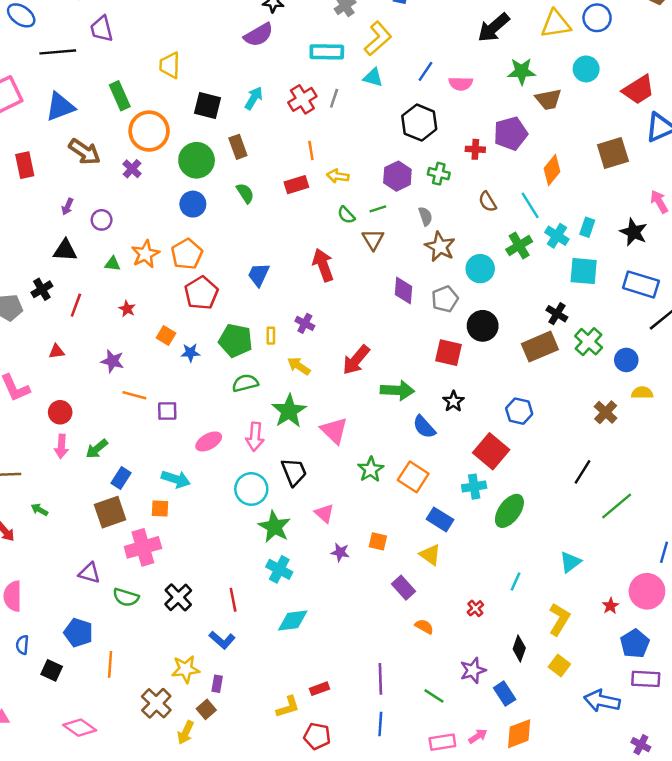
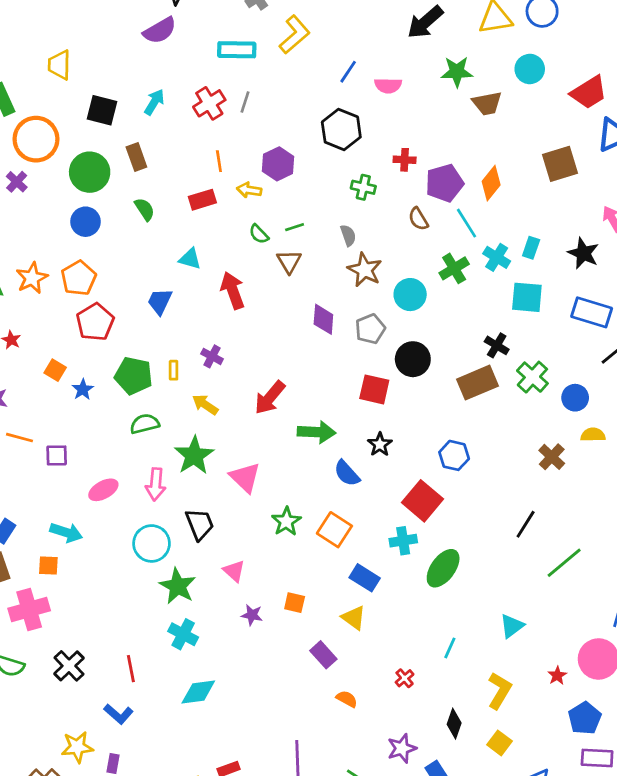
cyan triangle: (373, 77) -> (190, 259), moved
purple pentagon: (511, 133) -> (444, 183), moved
purple hexagon: (397, 176) -> (278, 164), moved
blue star: (190, 353) -> (83, 389), turned -30

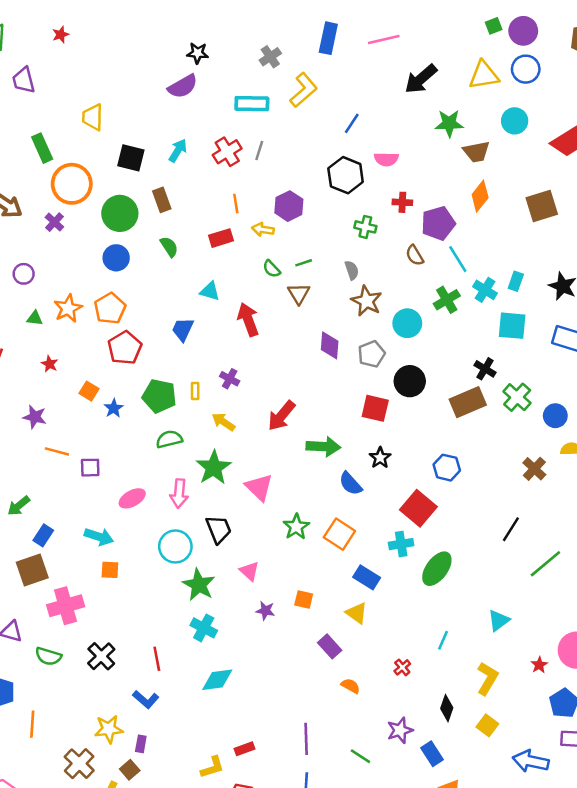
pink semicircle: (388, 85) -> (386, 159), moved
orange diamond: (491, 183) -> (480, 196), moved
orange square: (48, 565) -> (110, 570), moved

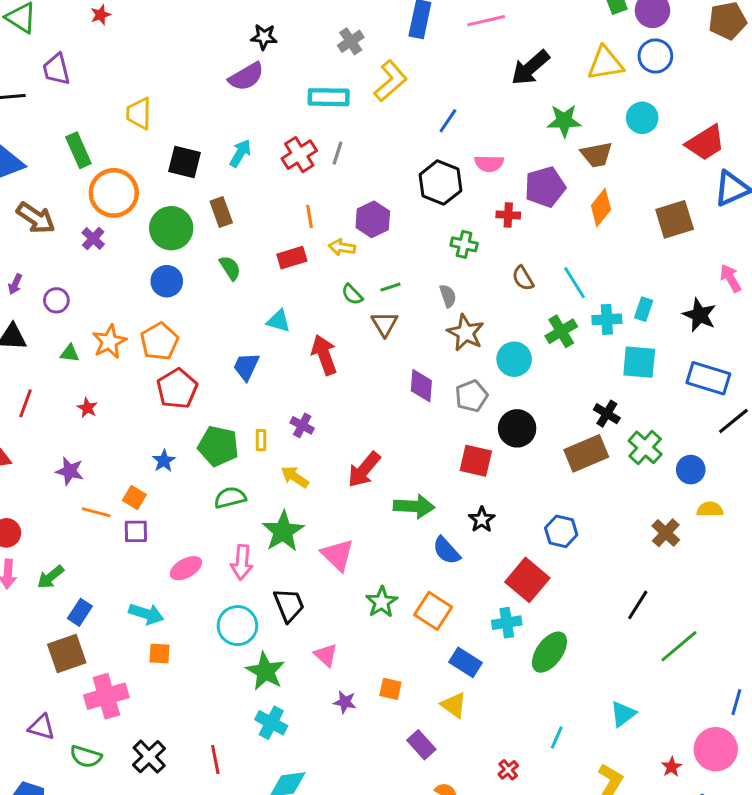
purple pentagon: (438, 223) -> (545, 187), moved
cyan cross: (485, 290) -> (607, 319), turned -35
orange square: (89, 391) -> (134, 498), moved

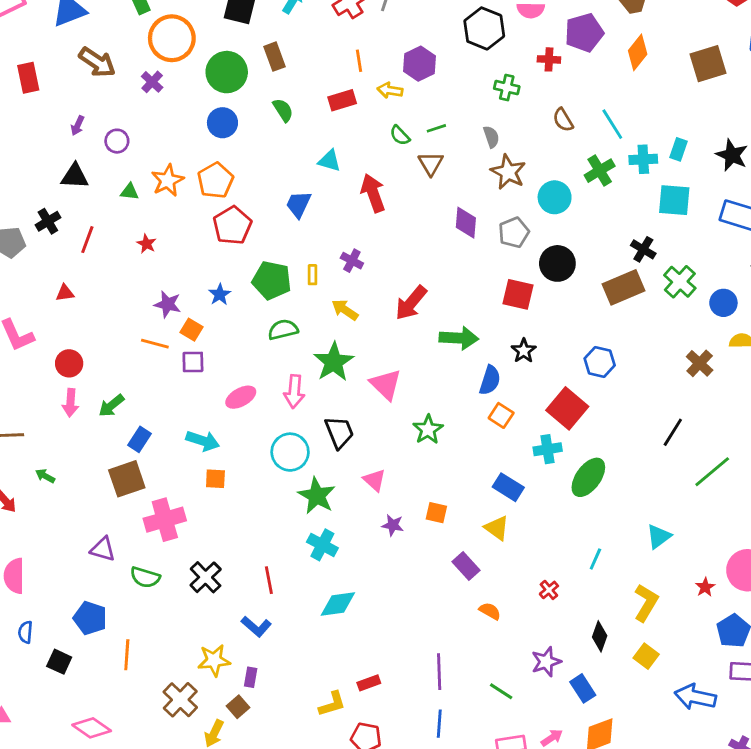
purple star: (70, 471) -> (168, 304), moved
blue semicircle: (446, 551) -> (490, 380), turned -120
orange square: (433, 611) -> (501, 415), moved, size x0.7

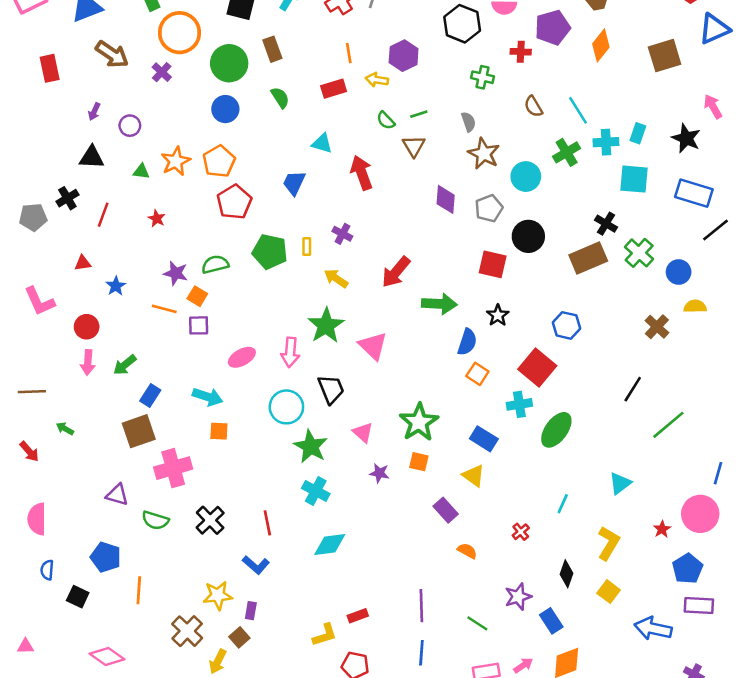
blue star: (220, 294) -> (116, 286), moved
green semicircle: (283, 330) -> (215, 264), moved
green star: (428, 430) -> (419, 422), moved, size x1.4

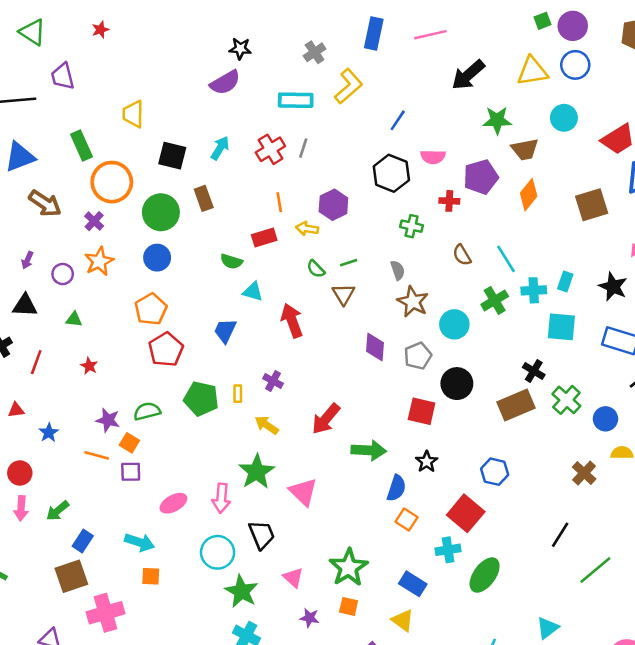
green semicircle: (280, 98) -> (231, 261), moved, turned 140
orange star: (176, 161) -> (99, 261), moved

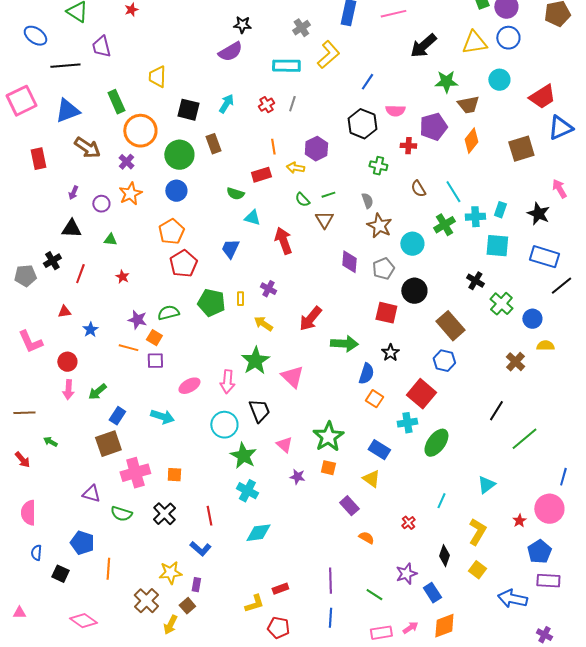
red cross: (270, 149) -> (266, 105), size x0.7
brown rectangle: (516, 405) -> (450, 326), moved, turned 72
orange square: (151, 576) -> (174, 475), moved

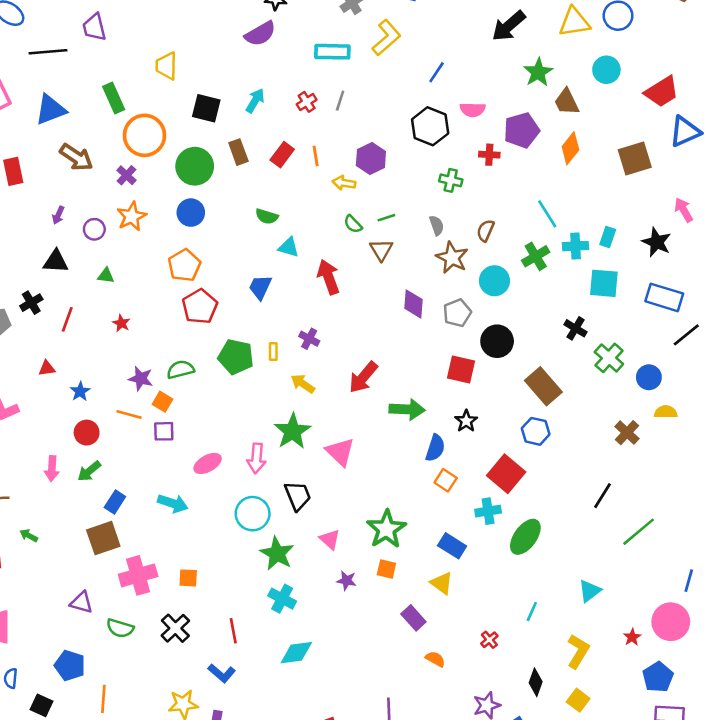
green star: (446, 82) -> (538, 72), turned -30
brown trapezoid: (468, 105) -> (567, 102), turned 75
red rectangle: (261, 175) -> (282, 155), moved, turned -36
brown semicircle: (418, 189) -> (485, 231), moved, turned 54
red circle: (67, 362) -> (87, 433), moved

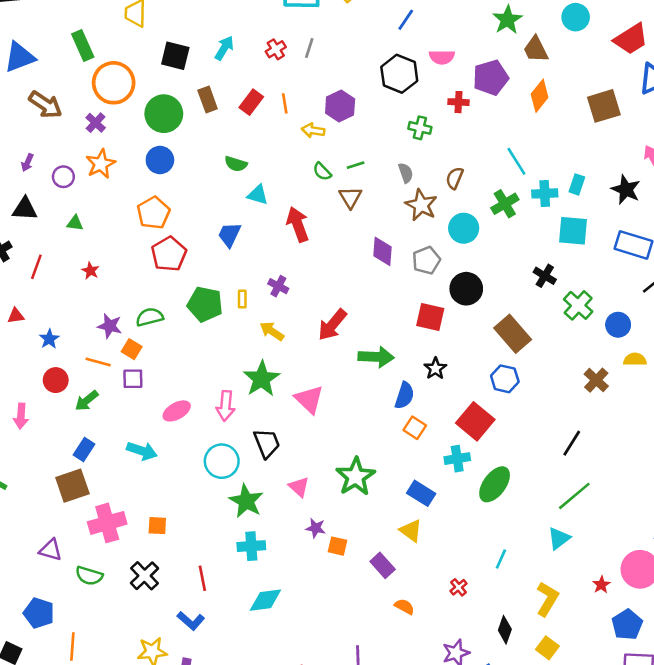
green arrow: (89, 471) -> (87, 401), moved
green line: (639, 532) -> (574, 496), moved
orange square: (386, 569) -> (338, 546), moved
cyan cross: (282, 599) -> (251, 546), turned -32

